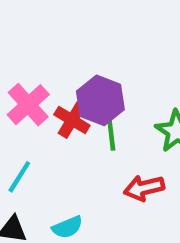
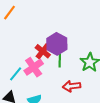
pink cross: (28, 105) -> (34, 67), moved

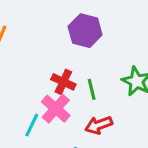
purple hexagon: (57, 44) -> (85, 31), moved
red arrow: (71, 86) -> (99, 125), moved

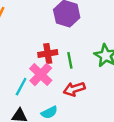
red cross: (63, 82) -> (48, 53), turned -36

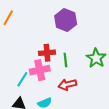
pink cross: (41, 74) -> (40, 70), turned 30

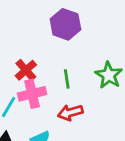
red cross: (47, 53) -> (26, 70), moved, turned -35

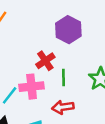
red cross: (26, 70) -> (45, 61), moved

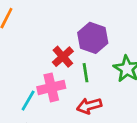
purple hexagon: (68, 30) -> (93, 38), moved

